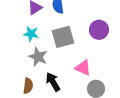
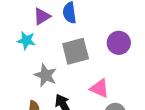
cyan star: (31, 34) -> (26, 40), moved

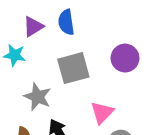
pink triangle: (100, 88) -> (102, 113), turned 50

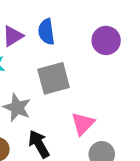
purple circle: (125, 58) -> (106, 40), moved

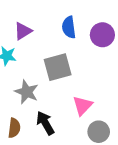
blue semicircle: (46, 32) -> (69, 27), moved

